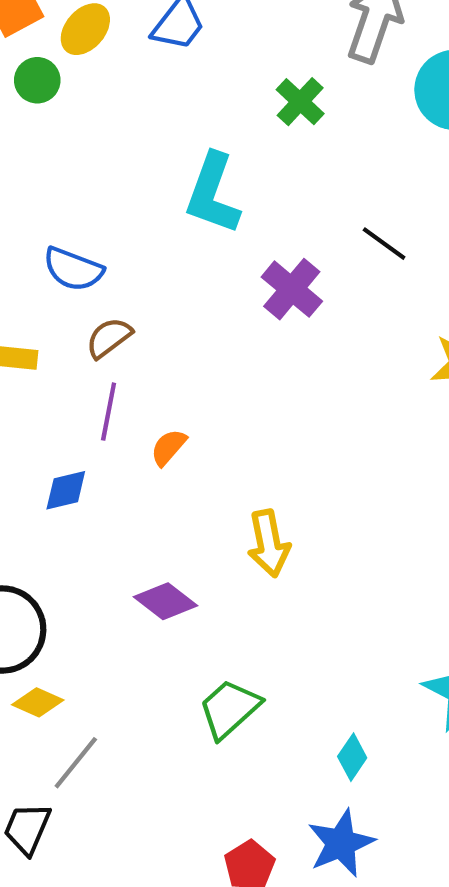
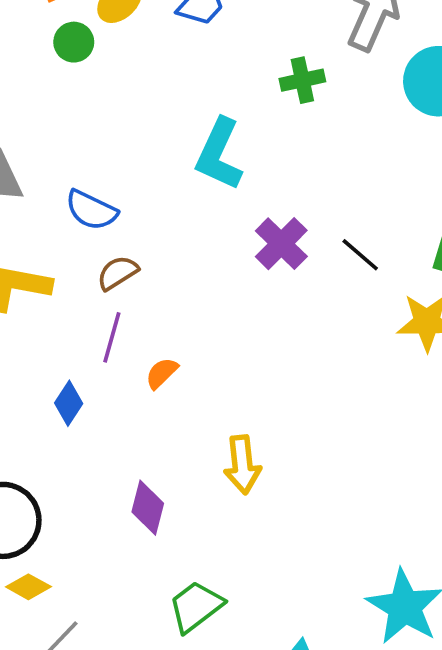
green cross: (300, 102) -> (302, 80), turned 30
black line: (384, 244) -> (360, 255), moved
blue diamond: (66, 490) -> (69, 403), turned -48
purple diamond: (165, 601) -> (148, 508), turned 62

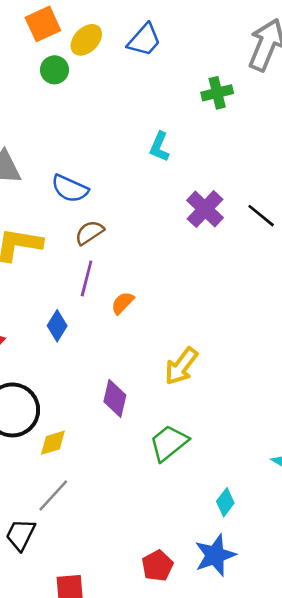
cyan L-shape: (219, 154) -> (159, 147), size x0.6
yellow arrow: (242, 465) -> (181, 366), turned 45
yellow diamond: (28, 587) -> (53, 443), moved, turned -44
green trapezoid: (196, 606) -> (169, 443), moved

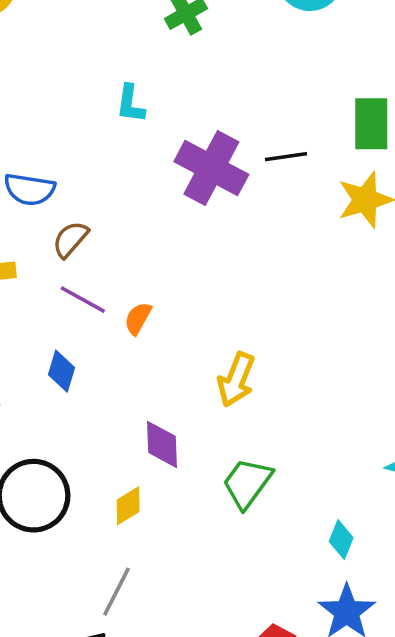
purple cross: (205, 209) -> (211, 168), size x1.4
black line: (261, 216) -> (286, 157), turned -32
purple line: (87, 278) -> (83, 300), turned -60
yellow diamond: (53, 443) -> (128, 506), moved

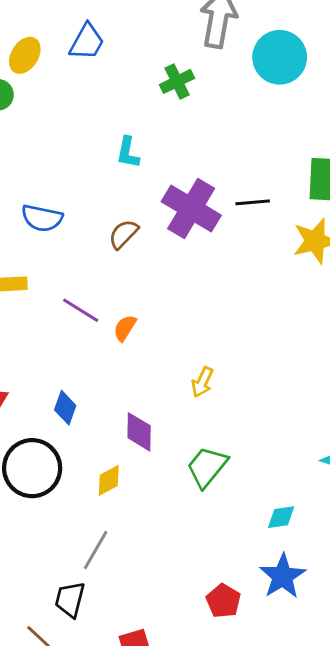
brown semicircle: (70, 239) -> (123, 234), moved
blue diamond: (62, 371) -> (65, 408), moved
yellow arrow: (236, 380) -> (202, 382), size x0.7
cyan diamond: (341, 540) -> (281, 517), turned 56

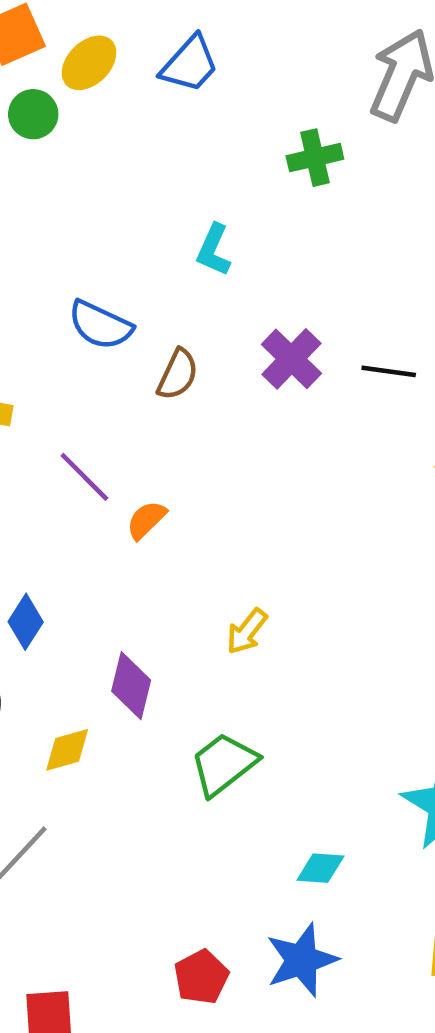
purple cross: (191, 208) -> (291, 359), size x0.7
blue semicircle: (42, 218) -> (100, 325), moved
brown semicircle: (123, 234) -> (178, 374), turned 148

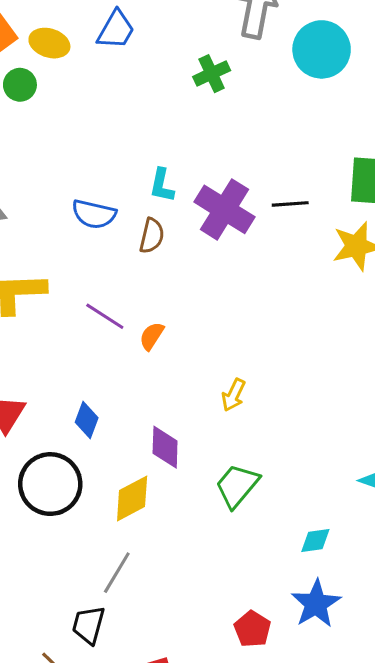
yellow ellipse: (89, 63) -> (49, 43), turned 75
cyan L-shape: (214, 250) -> (162, 185), moved
purple cross: (291, 359) -> (224, 209), size x1.4
yellow diamond: (67, 750) -> (132, 498), size x1.4

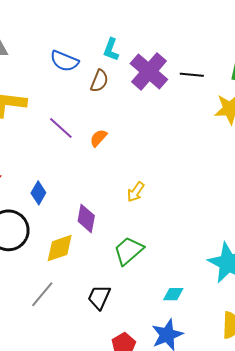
orange semicircle: (152, 336) -> (98, 138), moved
black trapezoid: (88, 625) -> (99, 297), moved

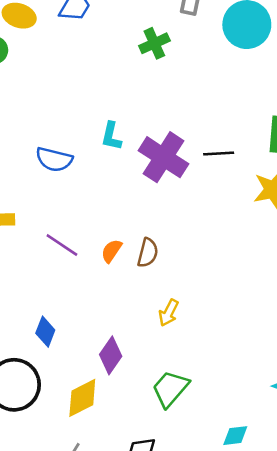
brown semicircle: (99, 81) -> (148, 253), moved
purple diamond: (86, 218) -> (111, 355), turned 32

